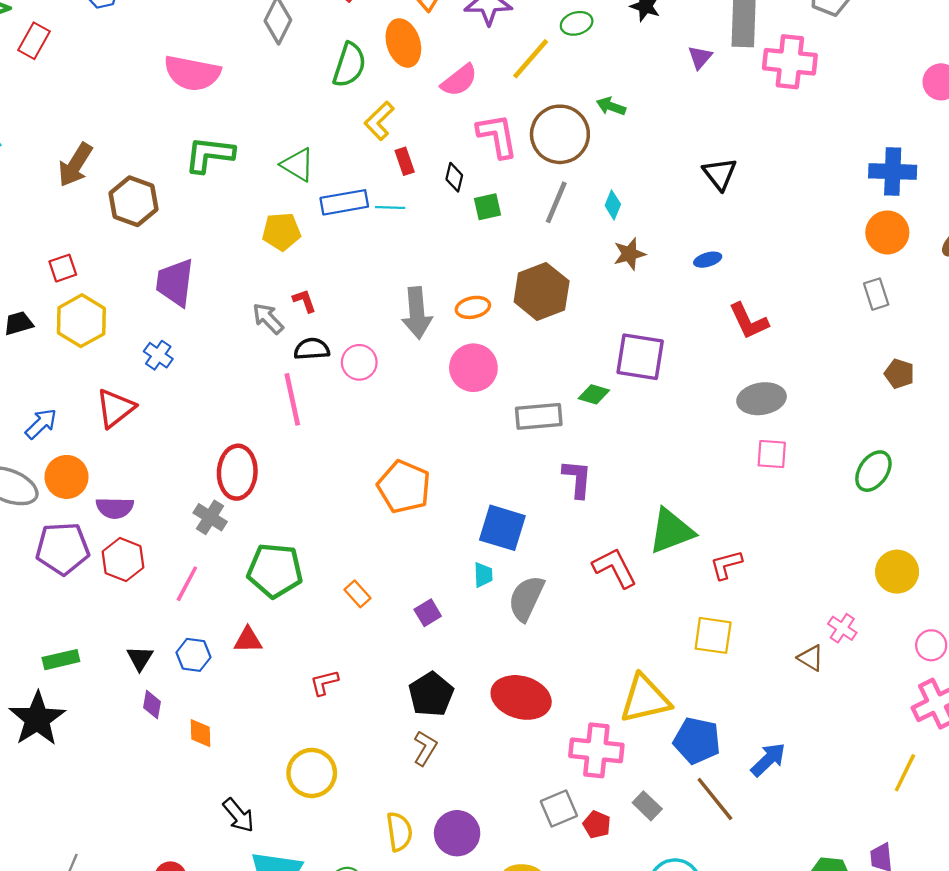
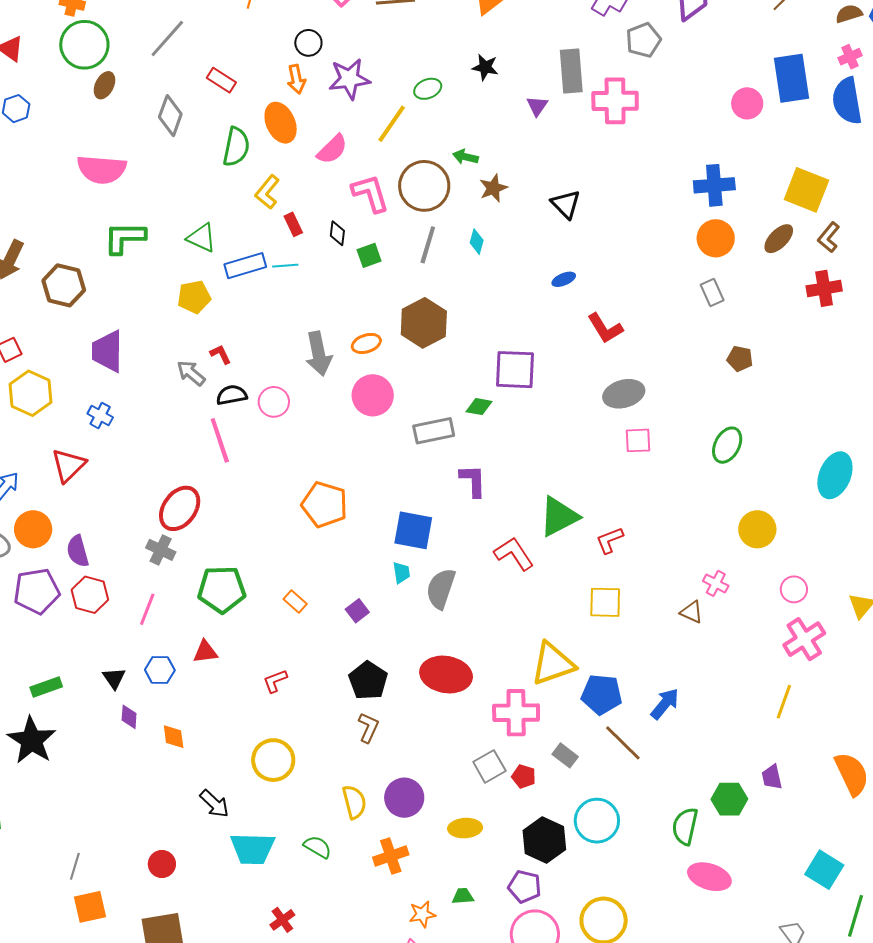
brown star: (629, 254) -> (493, 188), moved
red ellipse: (237, 472) -> (180, 508), turned 39
purple semicircle: (115, 508) -> (78, 551), turned 80

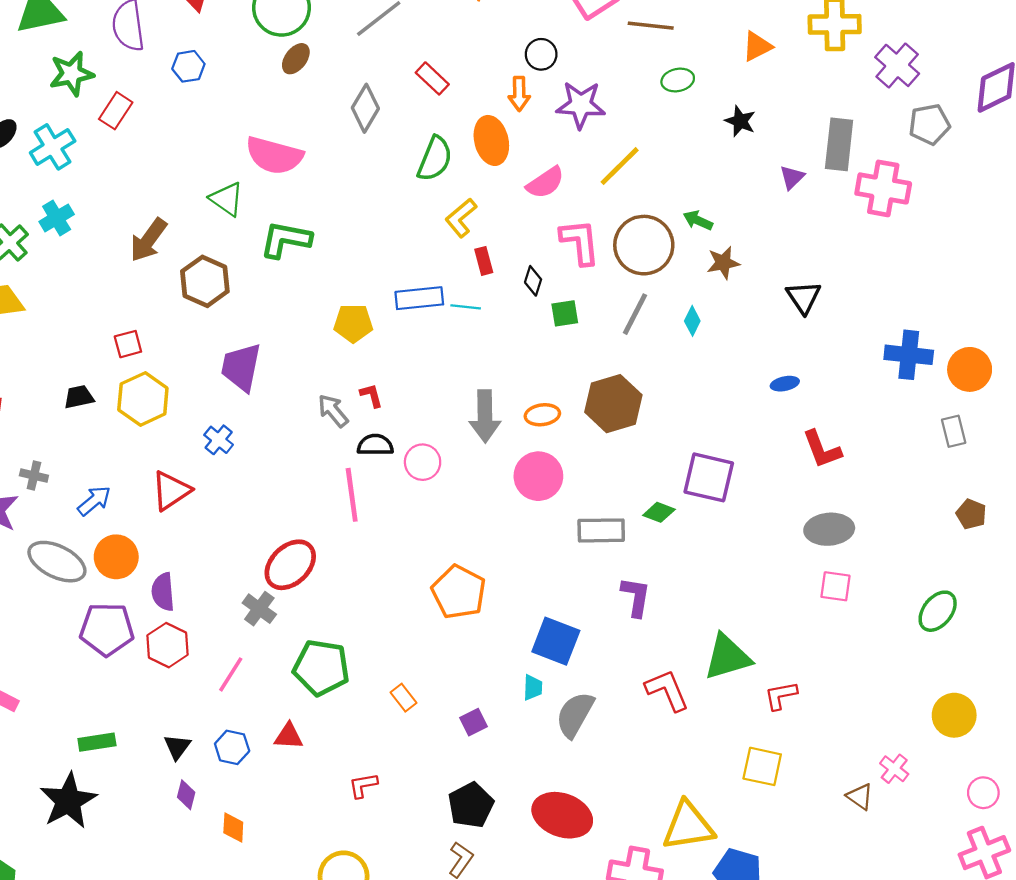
green ellipse: (428, 89) -> (678, 80), moved
blue cross: (714, 185) -> (909, 355), moved
green triangle: (202, 238) -> (227, 199), moved

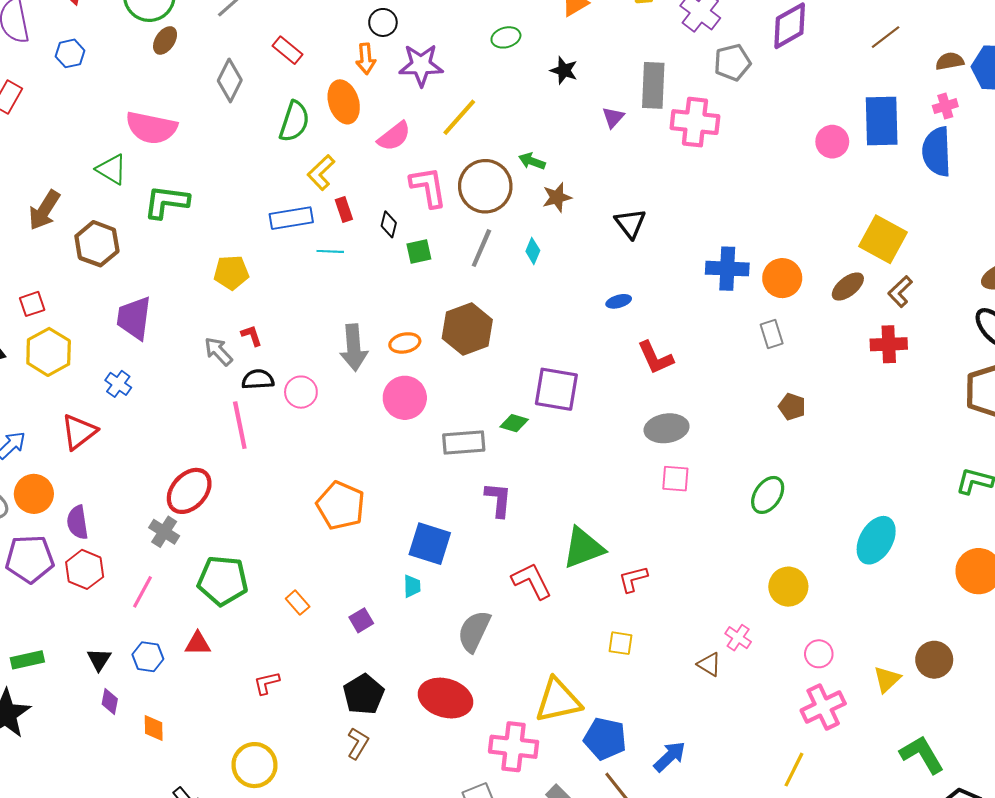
blue rectangle: (419, 298) -> (291, 218), moved
gray semicircle: (575, 715) -> (474, 631), moved
yellow square: (762, 766) -> (621, 643), size x0.7

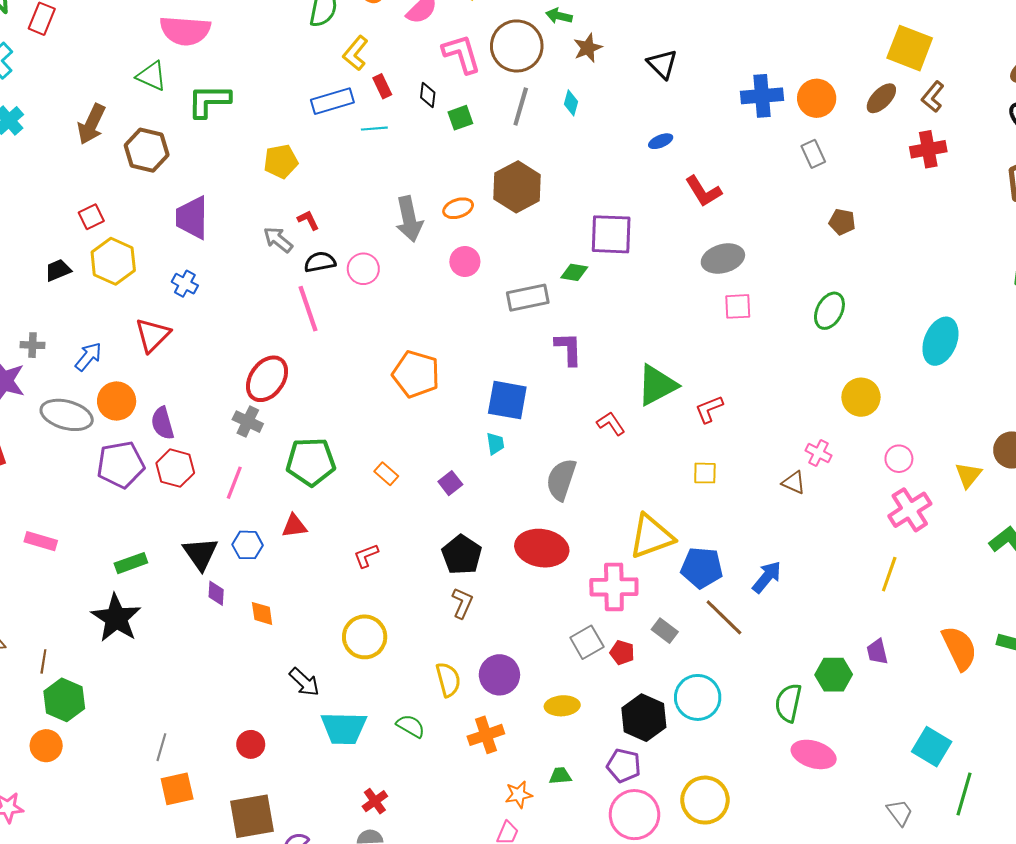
pink circle: (405, 398) -> (465, 262), size x0.7
red L-shape: (532, 581) -> (611, 424), size x0.7
black triangle: (99, 659) -> (201, 554), size x1.5

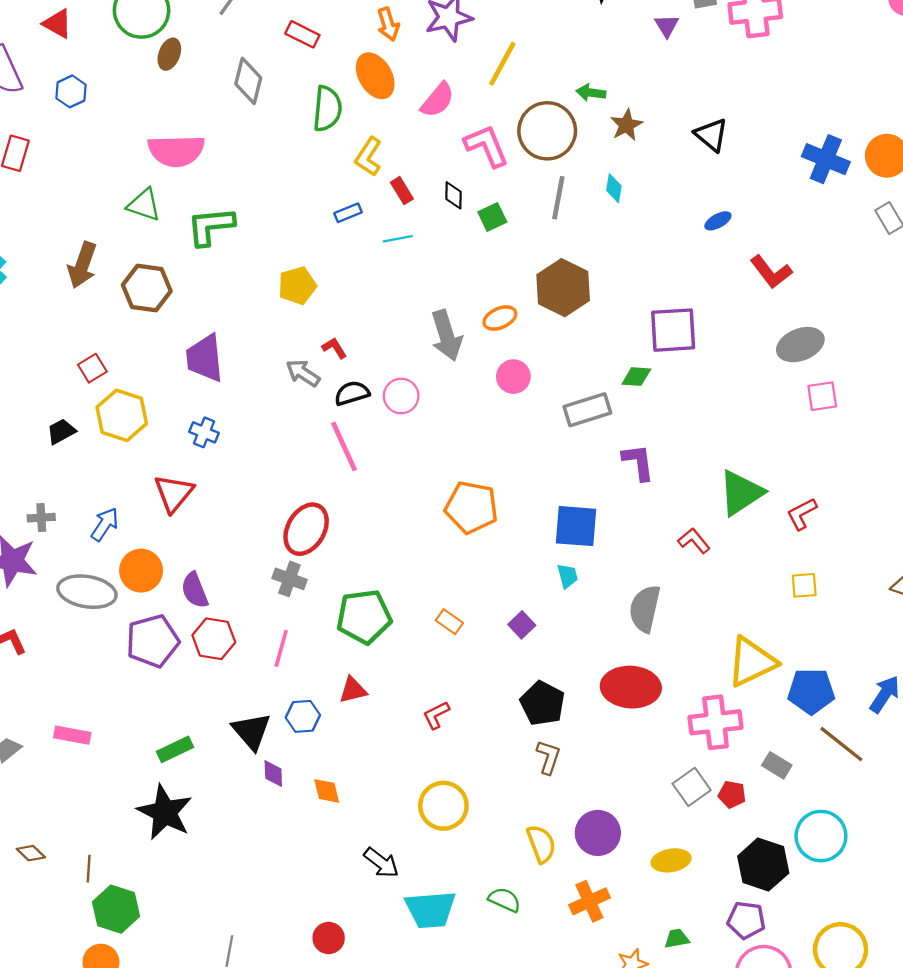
blue cross: (762, 96) -> (826, 159), turned 33
blue rectangle: (332, 101) -> (348, 213), size x0.6

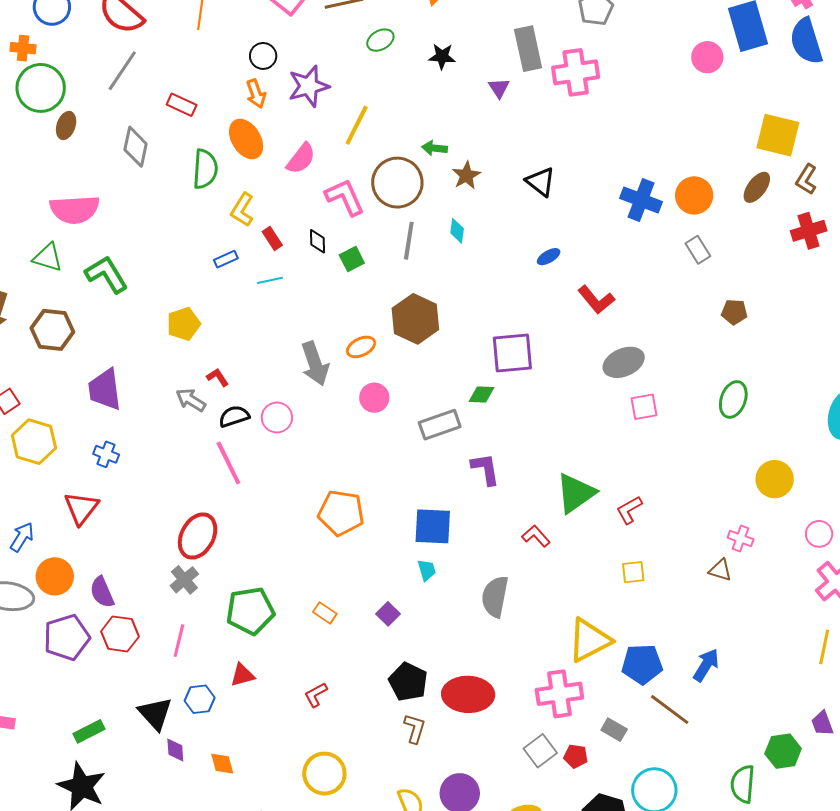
green L-shape: (211, 226) -> (106, 274), turned 66
gray cross: (289, 579) -> (184, 580), turned 32
red ellipse: (631, 687) -> (468, 694), moved

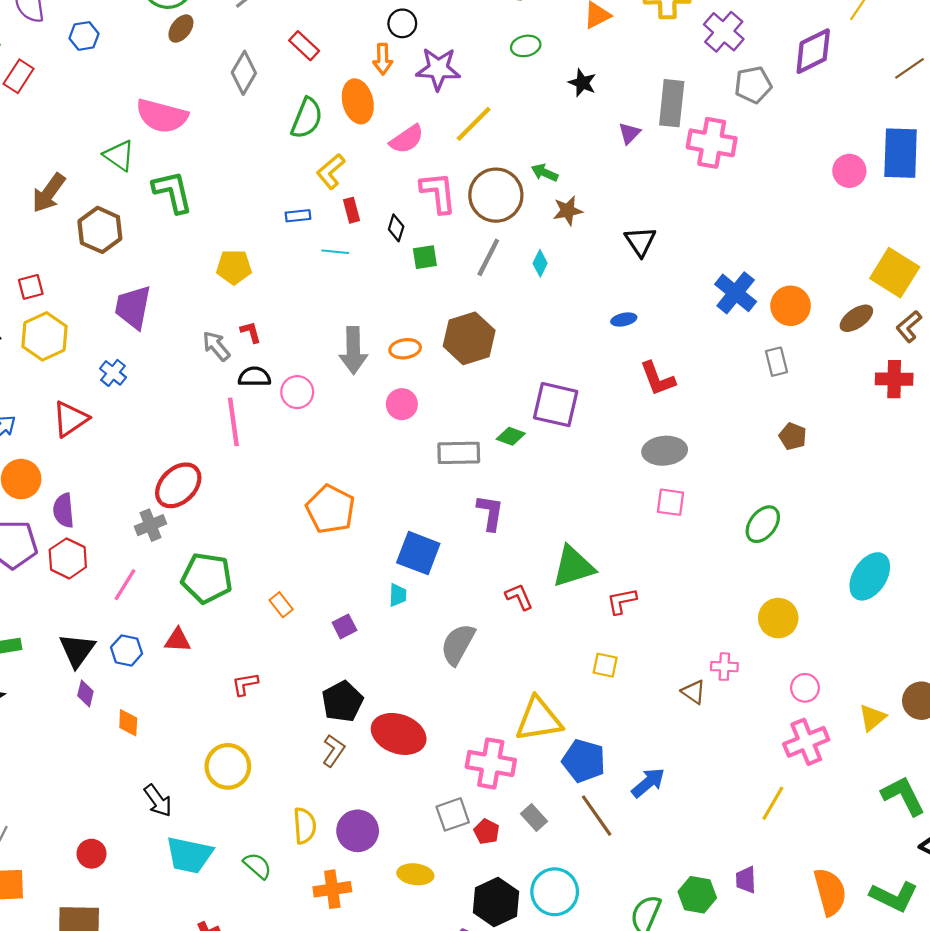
pink cross: (741, 538) -> (724, 667), turned -35

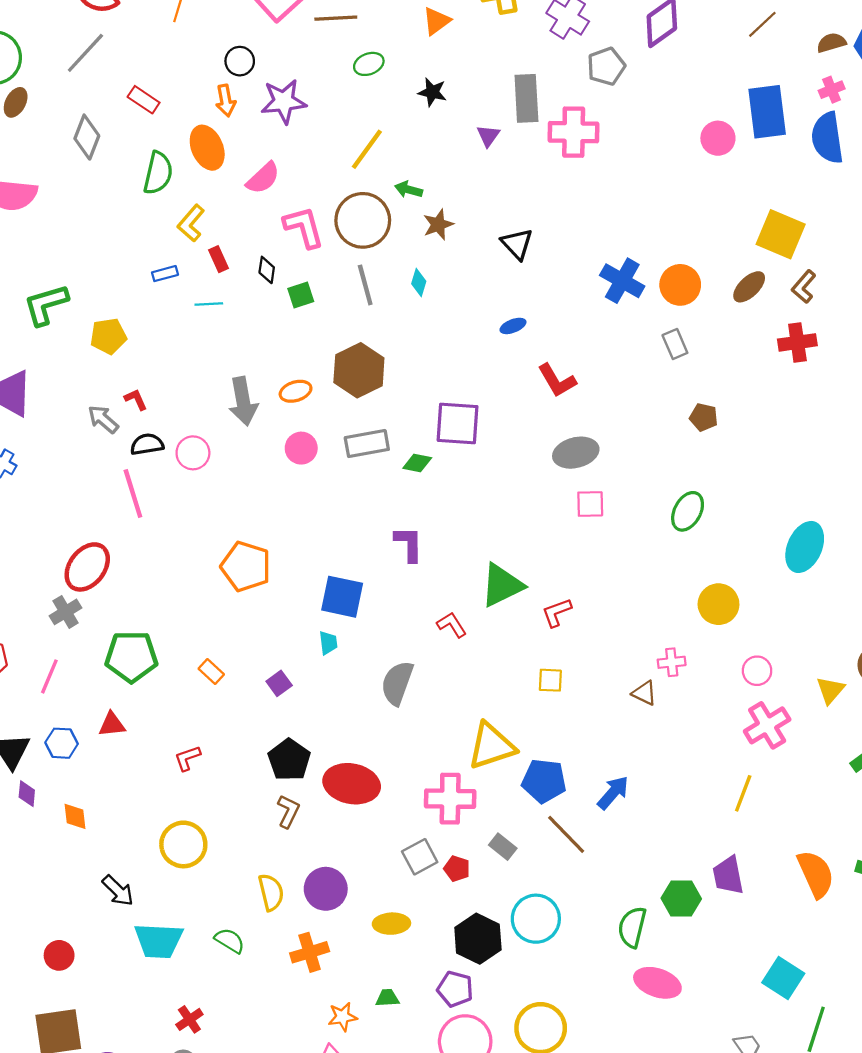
yellow line: (474, 124) -> (367, 149), moved
green L-shape: (173, 192) -> (46, 305), moved, turned -84
gray line: (488, 257) -> (365, 285), turned -33
gray rectangle: (459, 453) -> (367, 443), moved
purple trapezoid: (746, 880) -> (728, 875), size x1.4

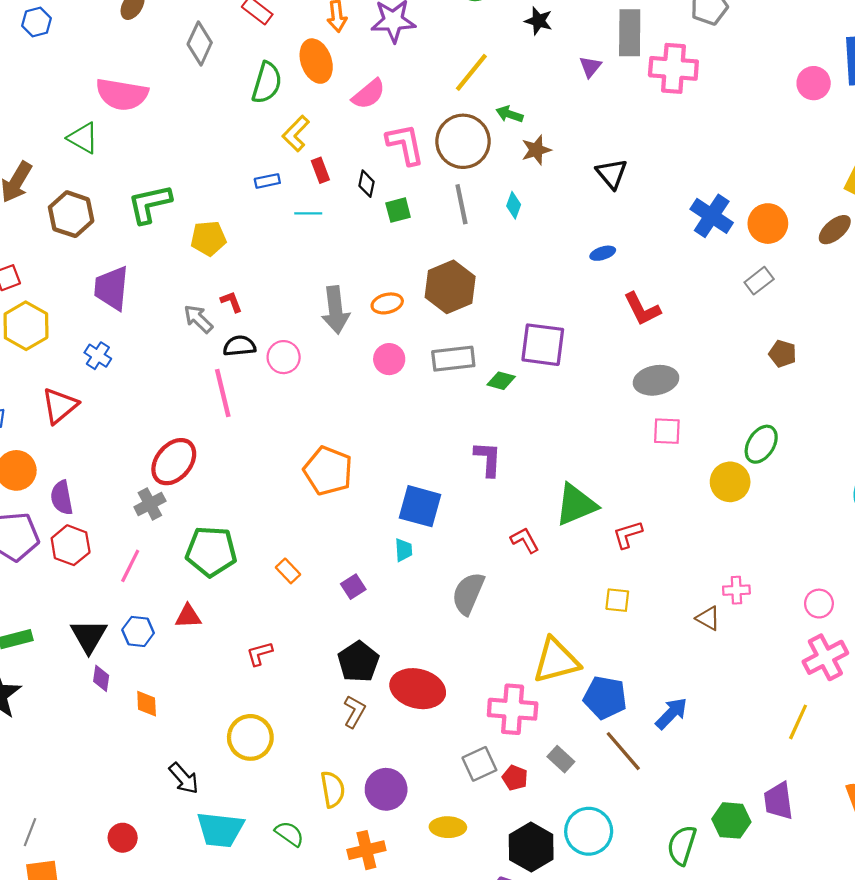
gray rectangle: (675, 344) -> (759, 281), turned 72
yellow circle: (718, 604) -> (730, 482), moved

